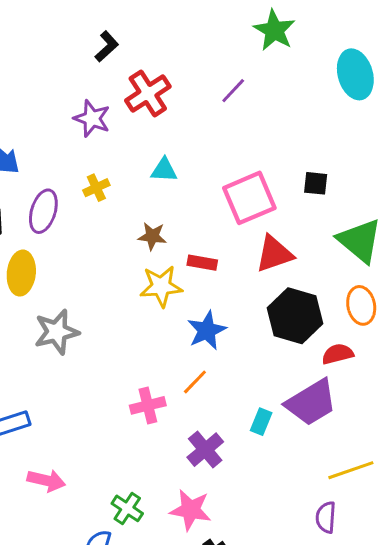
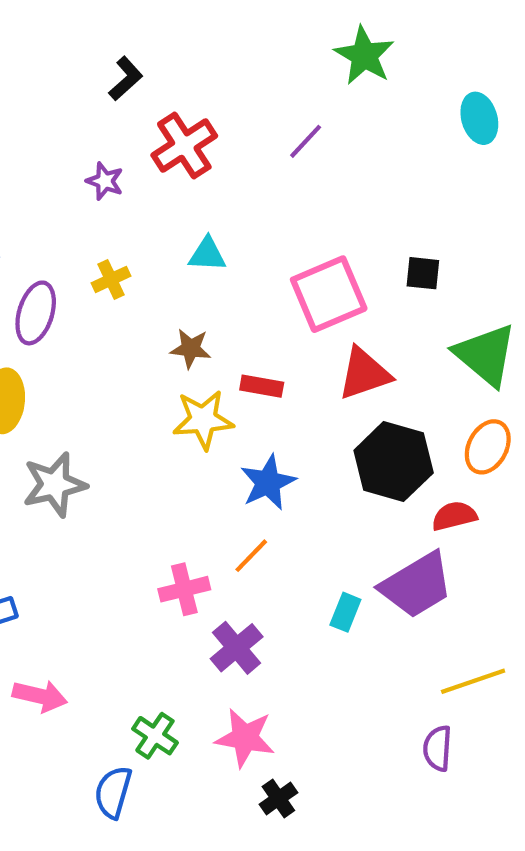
cyan ellipse: (355, 74) -> (479, 118), size x0.7
purple star: (92, 119) -> (105, 181), size x0.7
orange ellipse: (361, 305) -> (488, 447), turned 39
purple cross: (205, 450) -> (237, 648), moved

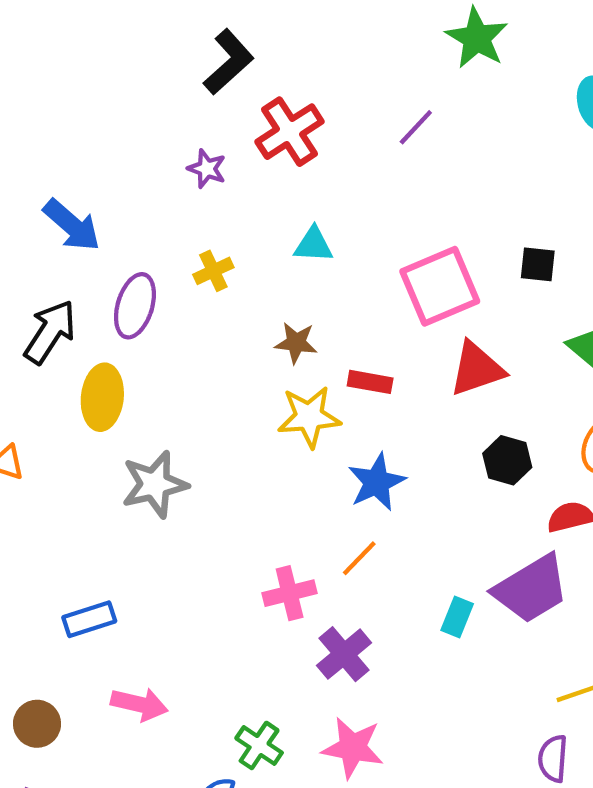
black L-shape: (126, 79) -> (229, 62), size x1.4
black hexagon: (394, 462) -> (507, 460), size x0.6

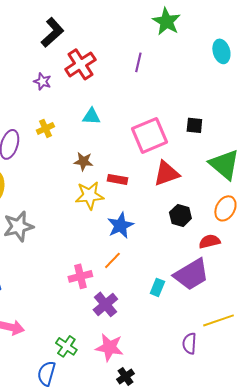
purple line: (416, 127) -> (138, 62), turned -30
purple semicircle: (553, 759) -> (189, 343), moved

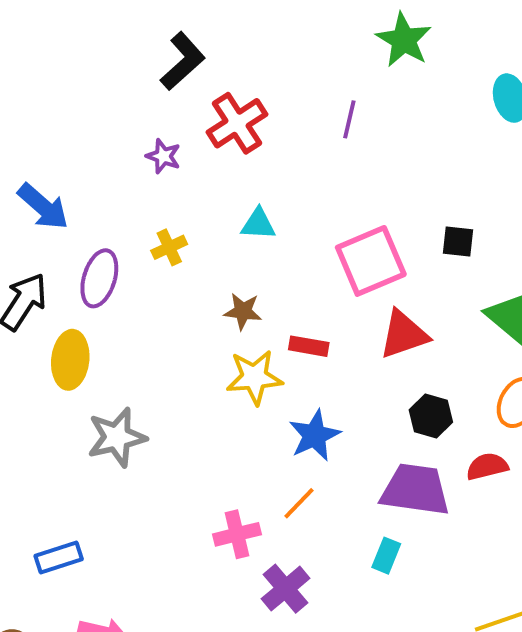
purple trapezoid: (191, 274) -> (415, 490), moved, turned -141

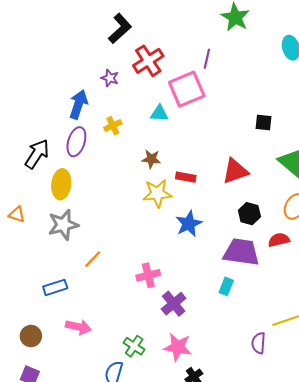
blue arrow: (43, 207) -> (78, 104), moved, turned -112
pink square: (371, 261) -> (187, 89), moved
gray star: (117, 437) -> (63, 225), moved
orange line: (299, 503) -> (93, 259), moved

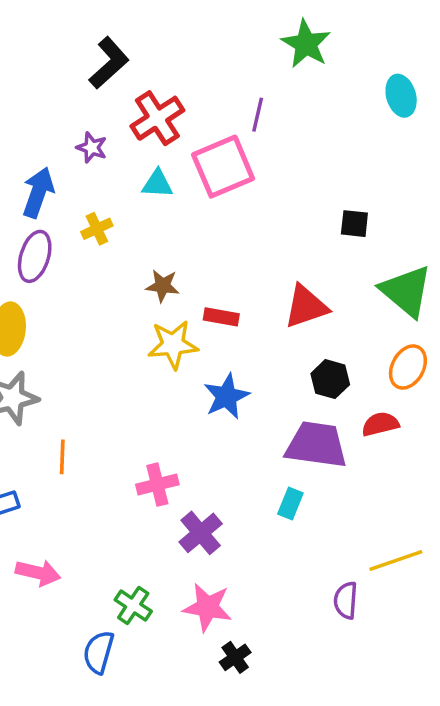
cyan triangle: (159, 113) -> (157, 184), moved
orange line: (93, 259) -> (62, 457), turned -42

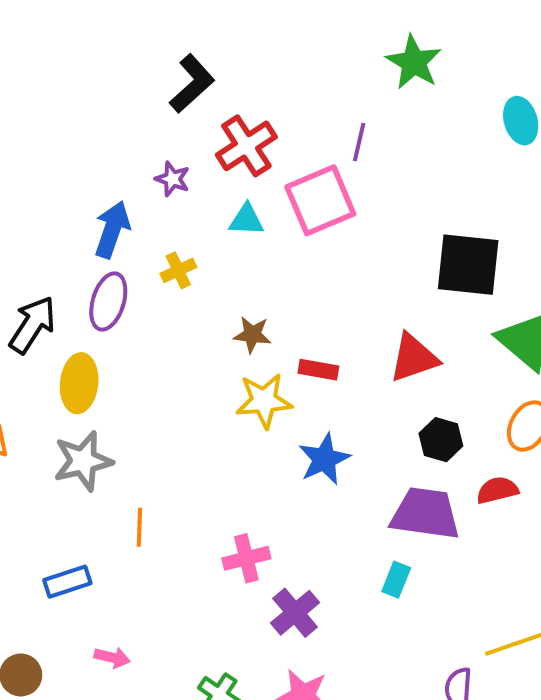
black square: (354, 224) -> (468, 265), size x2.0
pink arrow: (38, 573) -> (112, 657), size x0.7

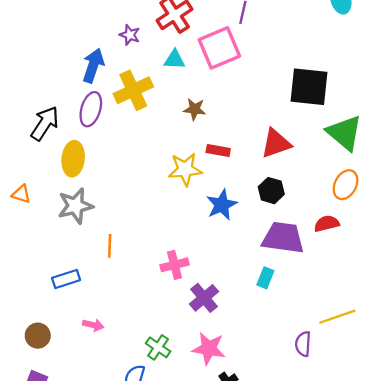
yellow cross: (178, 270) -> (133, 90), size x1.8
brown star: (252, 335) -> (195, 109), moved
black hexagon: (441, 440) -> (271, 191), moved

